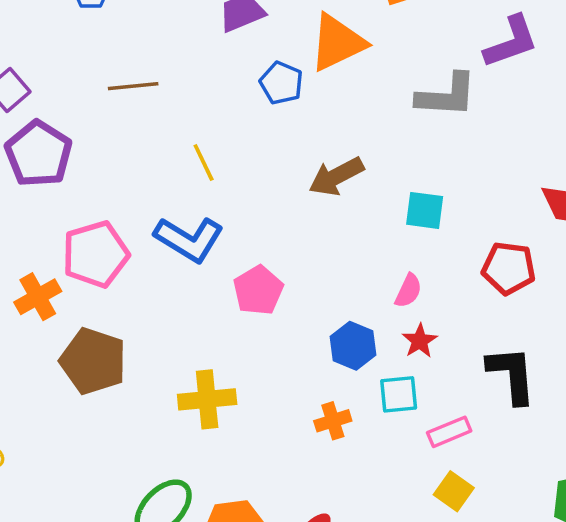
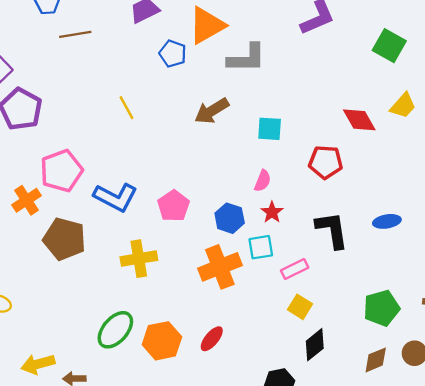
brown line: (133, 86) -> (75, 34), moved
gray L-shape: (447, 95) -> (247, 58), moved
blue L-shape: (189, 239) -> (116, 197), moved
pink pentagon: (258, 290) -> (174, 206), moved
orange cross: (333, 421) -> (220, 267), size x1.8

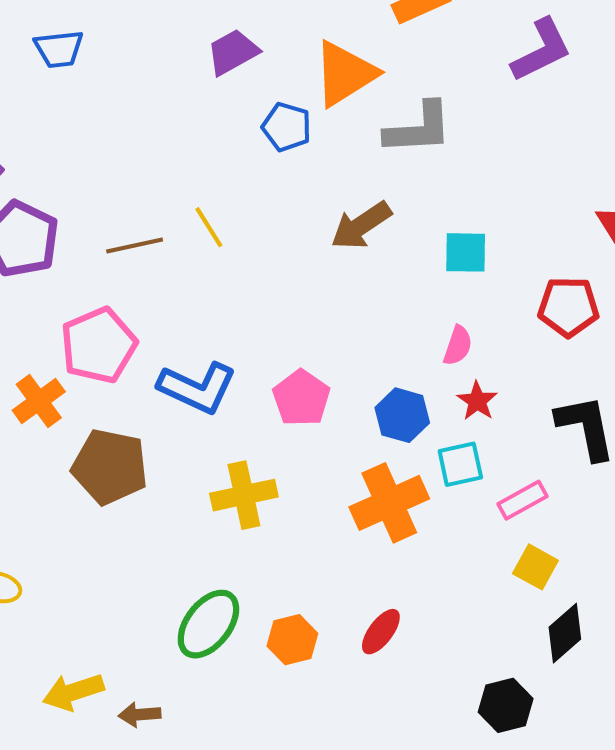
brown line: (75, 34) -> (135, 246), moved
orange hexagon: (162, 341) -> (292, 640), size x0.7

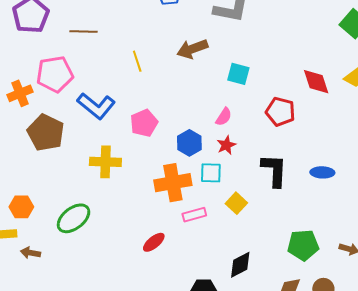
yellow line: (209, 227) -> (137, 61), moved
pink rectangle: (522, 500) -> (194, 215), moved
yellow square: (535, 567) -> (236, 203), moved
orange hexagon: (292, 640) -> (21, 207), moved

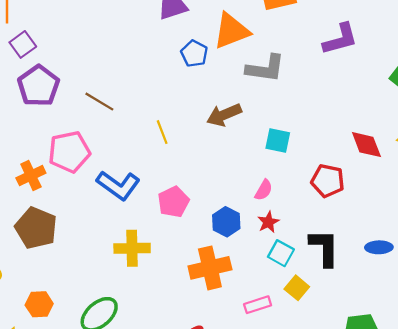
brown line: (84, 32) -> (99, 102), turned 32
brown pentagon: (46, 133) -> (36, 228), moved
cyan square: (211, 173) -> (281, 253), moved, turned 30
yellow square: (236, 203) -> (297, 288), moved
pink rectangle: (194, 215) -> (258, 305), moved

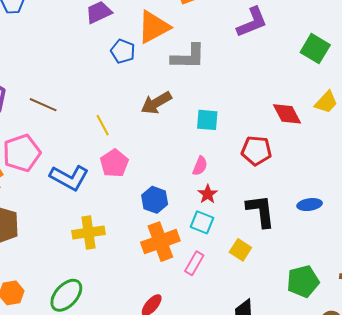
pink pentagon: (173, 202) -> (114, 163), moved
blue hexagon: (226, 222) -> (155, 200), moved
cyan square: (281, 253) -> (202, 222), moved
pink rectangle: (258, 305) -> (194, 263), moved, turned -35

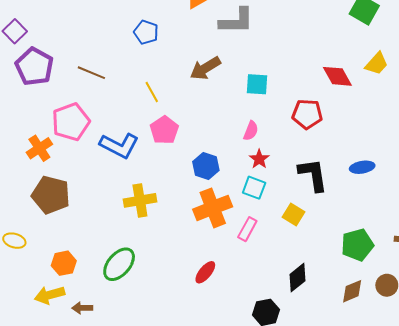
blue pentagon: (123, 51) -> (146, 32), moved

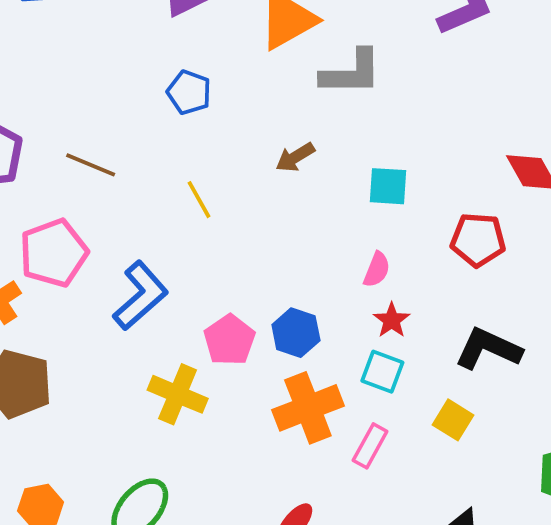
brown arrow: (205, 68) -> (295, 157), size x0.7
pink pentagon: (164, 130) -> (229, 340), moved
blue L-shape: (119, 146) -> (141, 296), turned -69
black L-shape: (313, 175) -> (488, 349), turned -57
yellow cross: (140, 200) -> (178, 394), turned 32

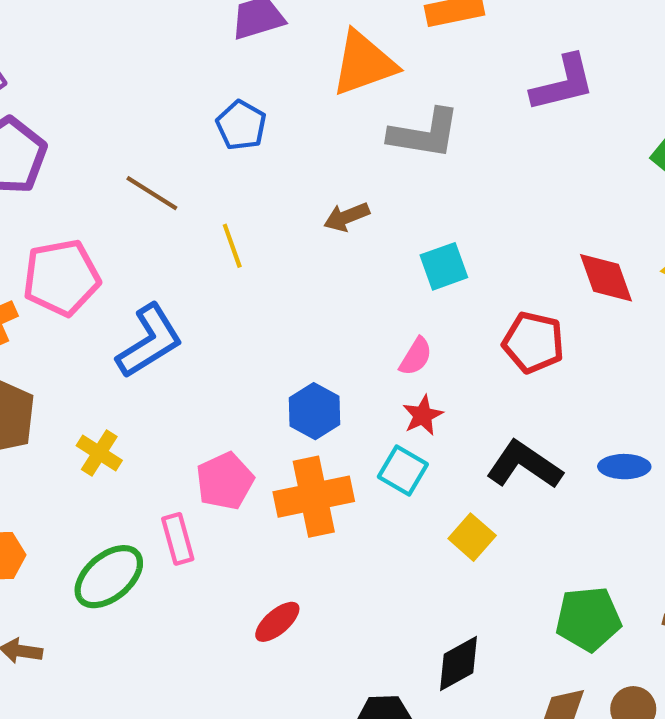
brown line: (91, 165) -> (152, 193), moved
cyan square: (388, 186) -> (444, 266), turned -33
pink pentagon: (229, 340) -> (225, 481), moved
yellow cross: (178, 394) -> (99, 453), moved, size x0.7
pink rectangle: (370, 446) -> (178, 539), moved, turned -54

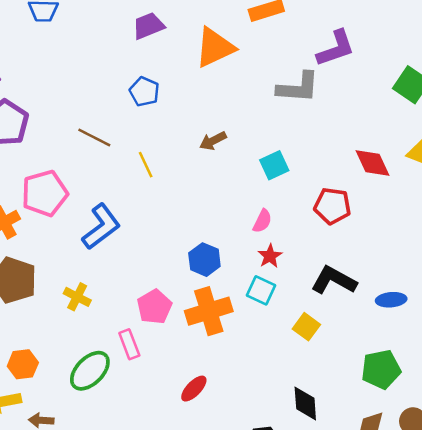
gray L-shape: (424, 134) -> (298, 87), moved
blue ellipse: (624, 467) -> (391, 300), moved
black diamond: (459, 664) -> (305, 404), turned -60

